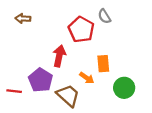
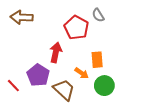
brown arrow: (23, 19) -> (22, 17), size x1.5
green circle: (124, 88) -> (104, 86), moved
red line: (14, 91) -> (13, 86), turned 40

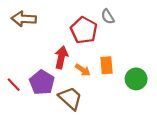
orange arrow: (82, 73) -> (83, 70), moved
red line: (13, 86) -> (14, 85), moved
green circle: (104, 86) -> (136, 79), moved

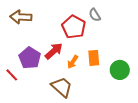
red arrow: (61, 57) -> (54, 51), turned 36
orange arrow: (83, 70) -> (73, 62), turned 88
purple pentagon: (42, 82) -> (30, 58), moved

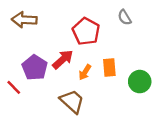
gray semicircle: (95, 15) -> (125, 17), moved

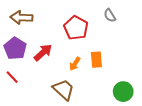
red arrow: (63, 59) -> (43, 52), moved
purple pentagon: (35, 68) -> (15, 48), moved
green circle: (140, 82) -> (123, 92), moved

